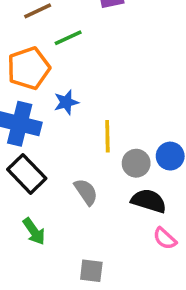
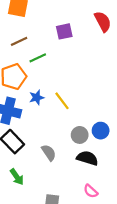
yellow line: (107, 136) -> (62, 101), moved, turned -36
pink semicircle: (165, 239) -> (91, 191), moved

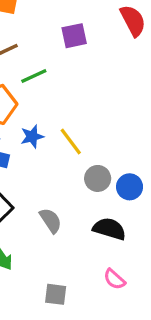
gray circle: (80, 135) -> (98, 178), moved

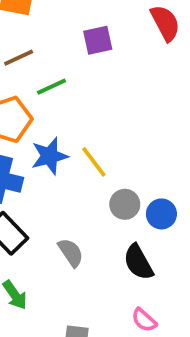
blue star: (32, 136) -> (50, 156), size x1.4
black semicircle: (109, 229) -> (138, 262), turned -136

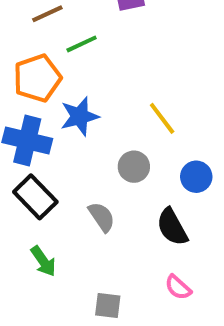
yellow line: (94, 162) -> (162, 118), moved
gray circle: (125, 204) -> (134, 167), moved

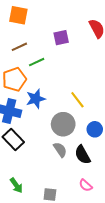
gray circle: (134, 167) -> (63, 124), size x1.5
gray semicircle: (102, 217) -> (60, 150), moved
green arrow: (43, 261) -> (16, 185), moved

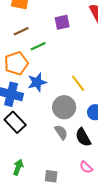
green arrow: (16, 185) -> (18, 167), turned -126

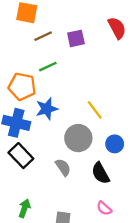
brown line: (21, 31) -> (43, 36), moved
orange pentagon: (16, 63) -> (22, 86), turned 30
gray semicircle: (61, 132) -> (63, 167), moved

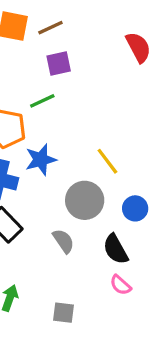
brown line: (43, 36) -> (50, 28), moved
purple square: (76, 38) -> (59, 64), moved
pink semicircle: (104, 208) -> (120, 285), moved

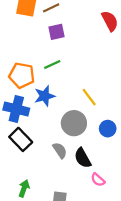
green line: (42, 101) -> (52, 64), moved
black semicircle: (116, 249) -> (83, 158), moved

